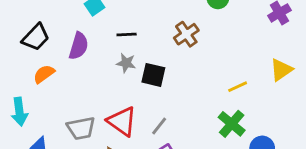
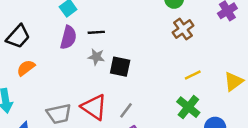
brown cross: (186, 34) -> (183, 29), moved
purple semicircle: (79, 46) -> (68, 37), moved
yellow triangle: (281, 70) -> (233, 81), moved

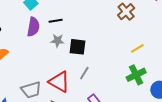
green cross: (188, 107) -> (136, 75), turned 30
gray line: (126, 110) -> (84, 73), moved

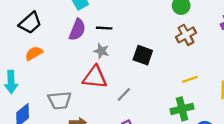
black square: (78, 47) -> (143, 55), moved
red triangle: (59, 82) -> (95, 77), moved, turned -35

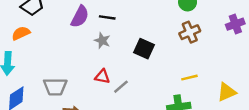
orange semicircle: (34, 53) -> (21, 33), moved
red triangle: (95, 77) -> (102, 76), moved, size x0.6

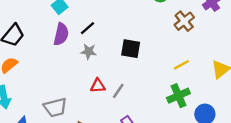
black line: (107, 17) -> (88, 28), turned -35
brown cross: (190, 32) -> (184, 21), moved

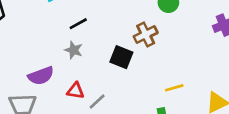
brown cross: (184, 21) -> (146, 35), moved
purple semicircle: (61, 34) -> (41, 76), moved, turned 45

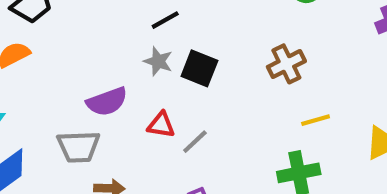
brown cross: (146, 35) -> (286, 64), moved
black square: (121, 57) -> (199, 68), moved

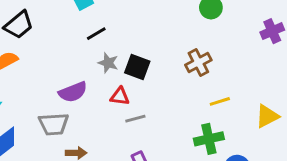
black line: (165, 20) -> (96, 34), moved
red triangle: (161, 125) -> (120, 96), moved
gray line: (195, 142) -> (135, 119), turned 30

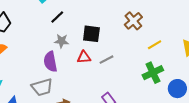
gray star: (108, 63) -> (61, 41), moved
purple semicircle: (73, 92) -> (50, 62), turned 114
gray line: (135, 119) -> (107, 60), moved

